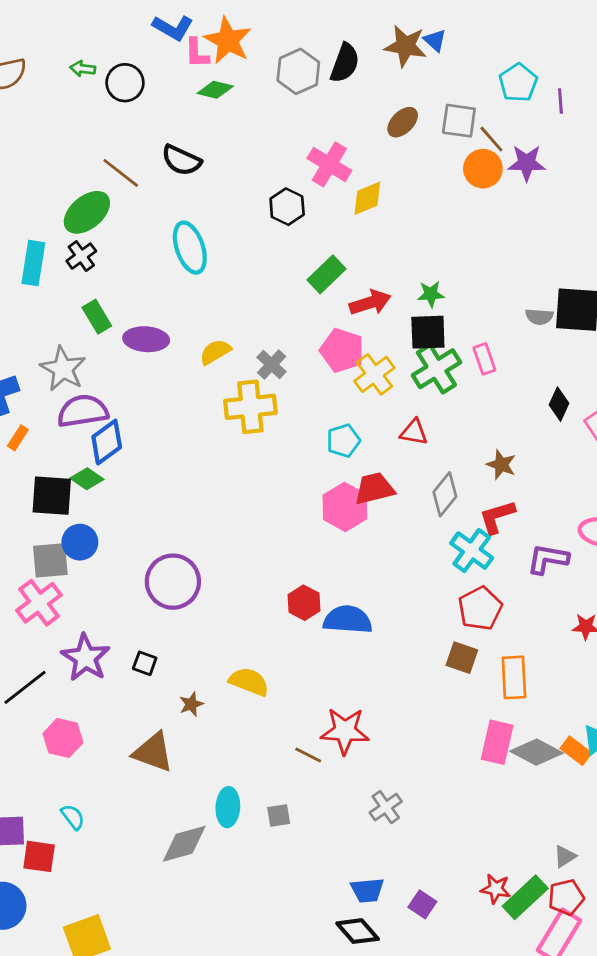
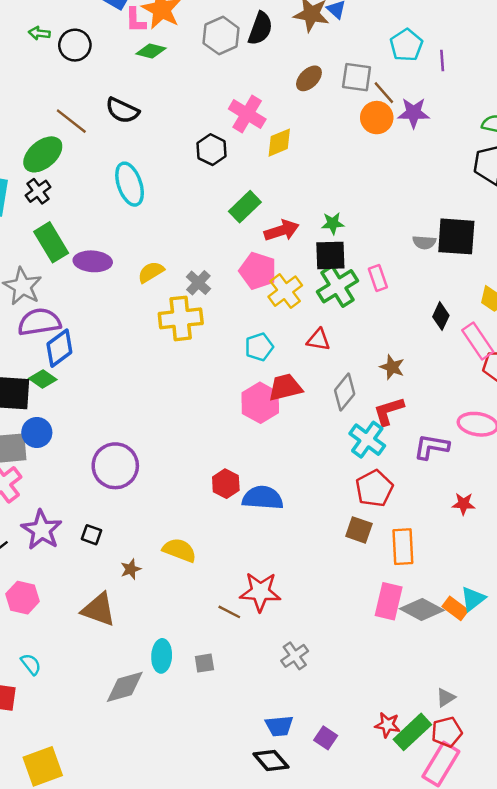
green rectangle: (97, 317) -> (51, 242), size x1.4

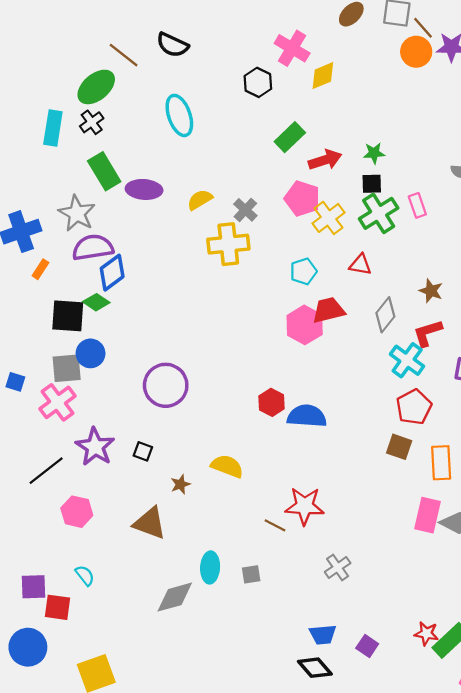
black square: (330, 255) -> (372, 184), size x0.7

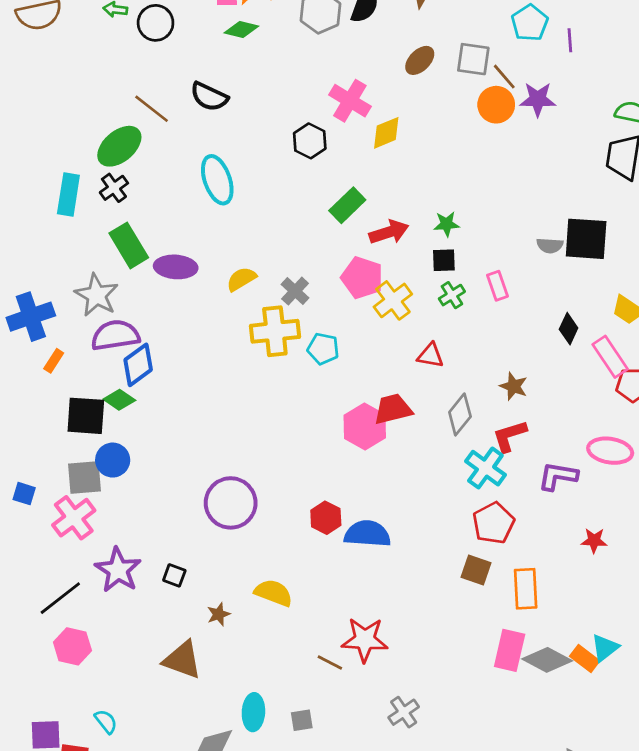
green cross: (379, 213) -> (452, 295), size x0.6
cyan pentagon: (303, 271) -> (323, 349), moved, turned 30
purple circle: (166, 385) -> (231, 503), moved
pink hexagon: (77, 512) -> (72, 646), moved

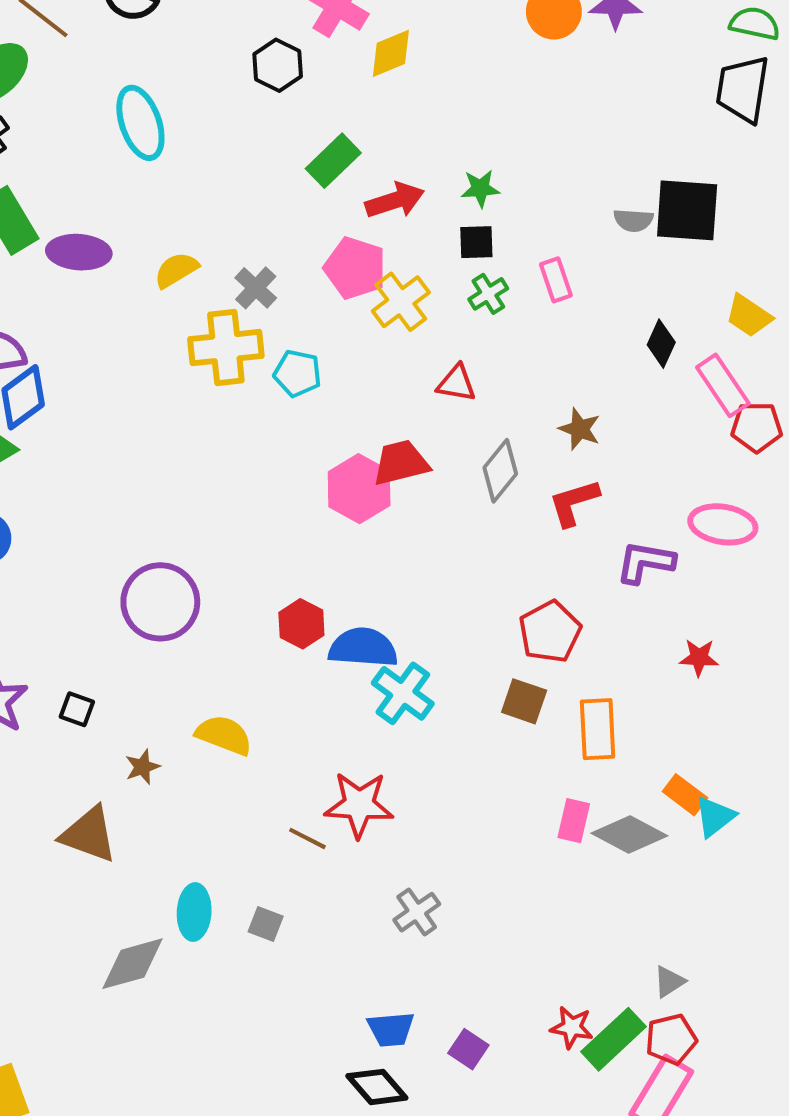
cyan cross: (485, 468) -> (403, 693), moved
pink rectangle: (510, 650) -> (574, 821), size x0.7
orange rectangle: (585, 659) -> (685, 795), moved
gray square: (302, 720) -> (266, 924), turned 30

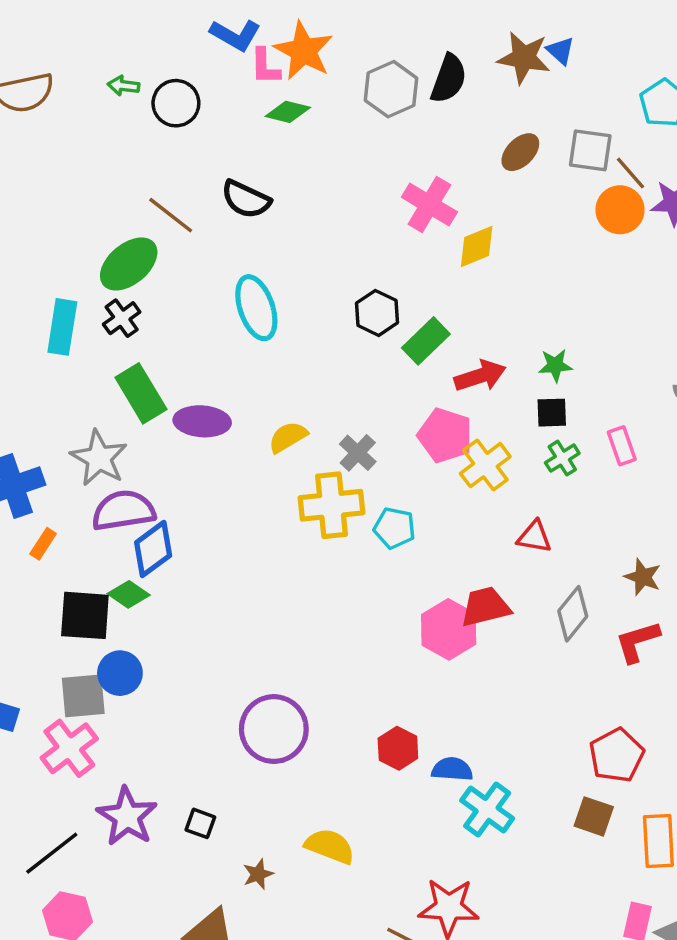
black hexagon: (278, 65) -> (377, 313), moved
blue semicircle: (363, 648) -> (452, 769), size x0.7

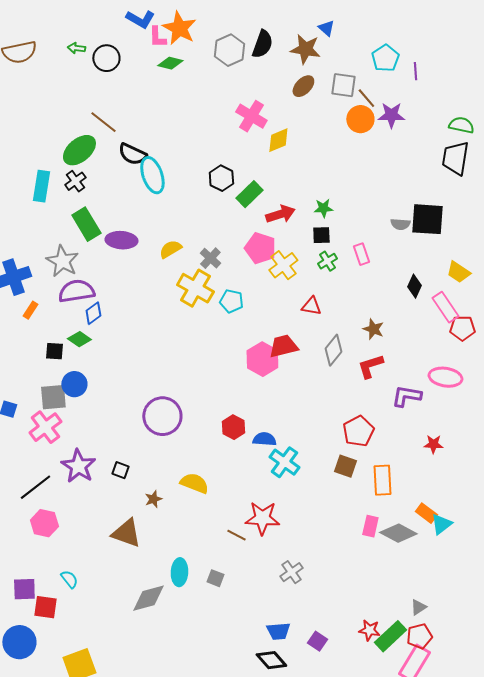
brown star: (524, 58) -> (305, 49), moved
black semicircle: (246, 199) -> (132, 154), moved
yellow cross: (332, 505) -> (195, 288), turned 36
blue diamond: (153, 549) -> (93, 313), size x0.7
black square: (85, 615) -> (54, 351), size x0.6

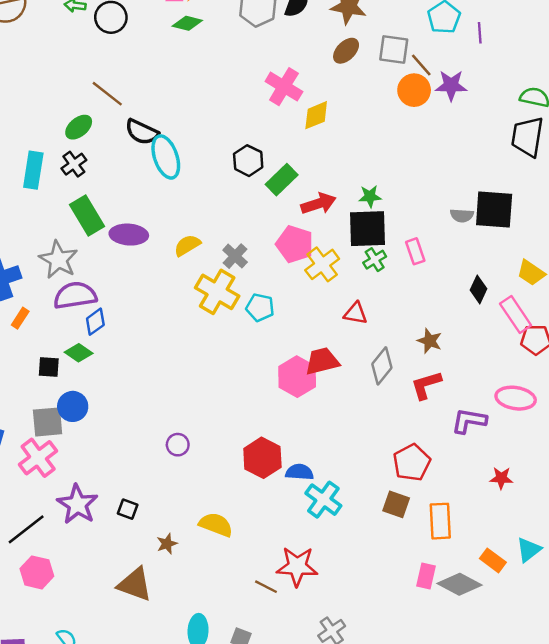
green ellipse: (79, 150) -> (79, 127), size x0.7
black square: (321, 235) -> (368, 229), size x1.8
purple circle: (162, 416) -> (178, 445), size x0.5
red hexagon: (233, 427) -> (262, 458), size x1.4
cyan triangle: (441, 524) -> (529, 550), moved

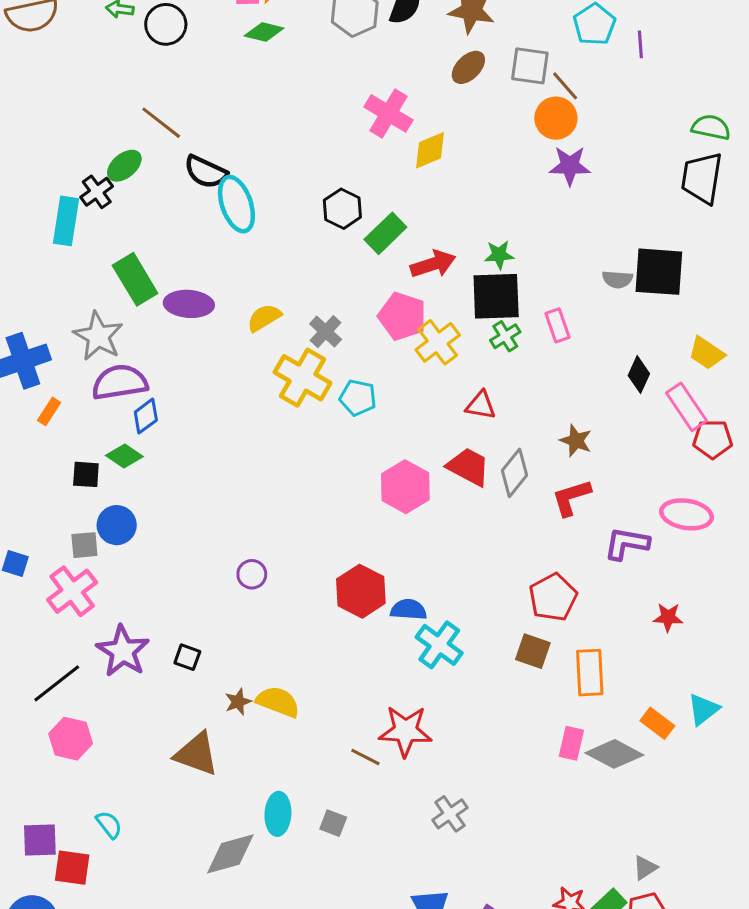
purple star: (451, 85) -> (570, 166), moved
black cross: (74, 164) -> (97, 192), moved
red trapezoid: (322, 361) -> (468, 467), moved, turned 42
gray square: (48, 422) -> (84, 545), size x0.7
yellow semicircle: (216, 525) -> (278, 702), moved

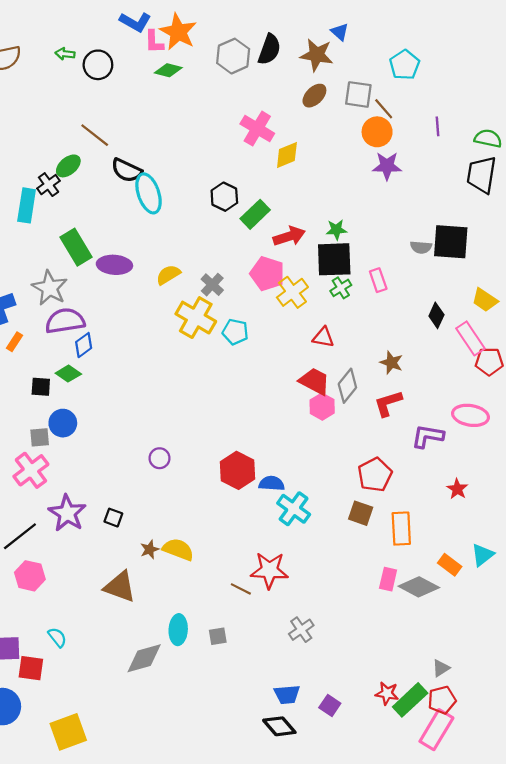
purple line: (640, 44) -> (438, 126), moved
pink hexagon: (405, 487) -> (322, 407), moved, size x0.7
red star: (668, 617) -> (457, 489), turned 30
gray square: (333, 823) -> (218, 636), turned -30

